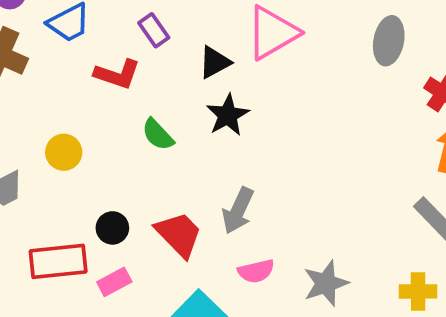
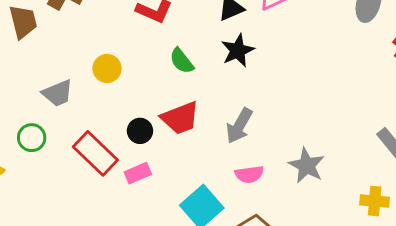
red trapezoid: (179, 234) -> (180, 118), moved, turned 108
red rectangle: (58, 261) -> (95, 153), turned 45
gray star: (326, 283) -> (307, 165), moved, turned -30

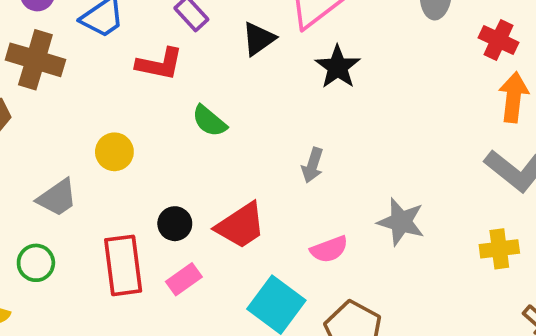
black star: (238, 50) -> (338, 67), moved
red trapezoid: (180, 118) -> (241, 226), moved
gray arrow: (239, 126) -> (313, 165), moved, size x0.7
red rectangle: (95, 153) -> (123, 265), turned 51

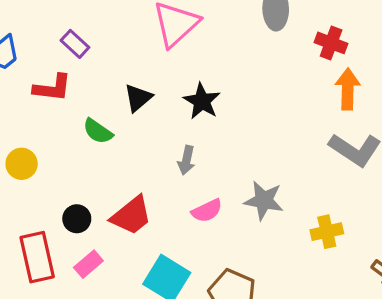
black triangle: (259, 39) -> (138, 98), moved
black star: (338, 67) -> (202, 101), moved
pink semicircle: (329, 249) -> (207, 211), moved
yellow cross: (499, 249) -> (327, 232), moved

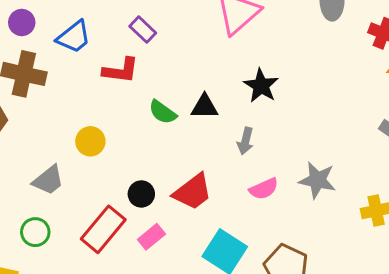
black triangle: (138, 98) -> (204, 107), moved, turned 40
red rectangle: (37, 257) -> (103, 229), turned 51

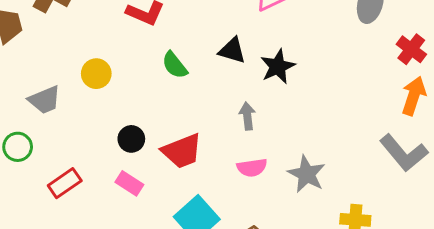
black triangle: (204, 107) -> (232, 51), moved
gray arrow: (245, 141) -> (247, 116), turned 144
red rectangle: (103, 229) -> (65, 183), moved, size x0.7
pink rectangle: (151, 237) -> (129, 183), turned 56

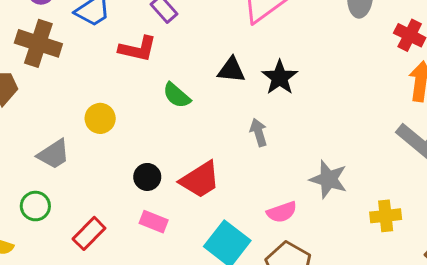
pink semicircle: (252, 168) -> (282, 212), moved

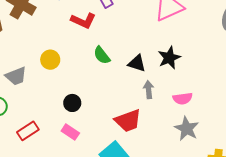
black triangle: (231, 70) -> (137, 63), moved
red trapezoid: (200, 180) -> (128, 121), moved
pink semicircle: (282, 212) -> (183, 99), moved

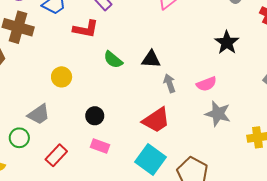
black star: (169, 58) -> (227, 42), moved
gray trapezoid: (16, 76) -> (39, 114), moved

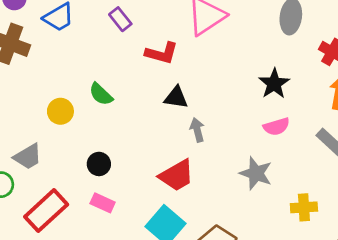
red L-shape: (86, 29) -> (162, 53), moved
green semicircle: (113, 60) -> (101, 94), moved
pink semicircle: (206, 84) -> (276, 127), moved
red rectangle: (56, 155) -> (46, 211), size x1.5

